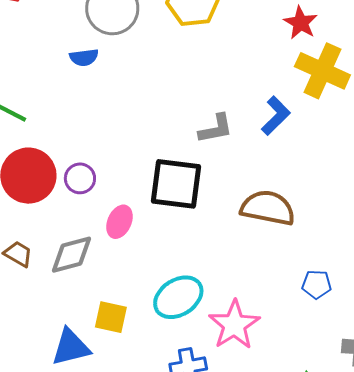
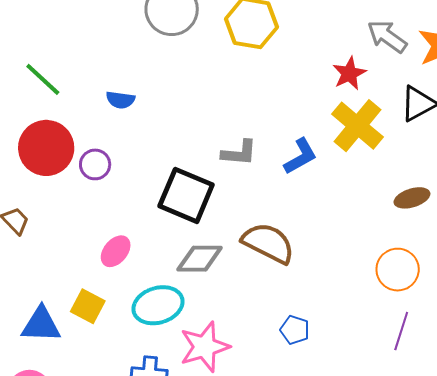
blue semicircle: (84, 57) -> (120, 100), moved
pink ellipse: (119, 222) -> (116, 251), moved
gray diamond: (72, 255) -> (200, 259), moved

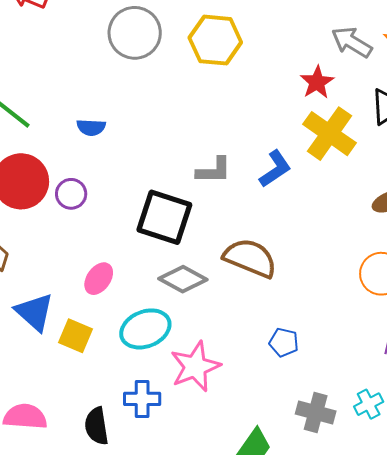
gray diamond: (200, 259) -> (183, 279), turned 33
blue triangle: (41, 325) -> (34, 312), moved, turned 45

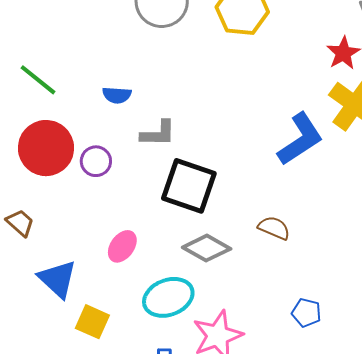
blue L-shape: (275, 169) -> (300, 139), size x1.4
gray L-shape: (214, 170) -> (158, 133), moved
brown semicircle: (250, 258) -> (274, 228), size x0.6
yellow square: (75, 336) -> (92, 322), moved

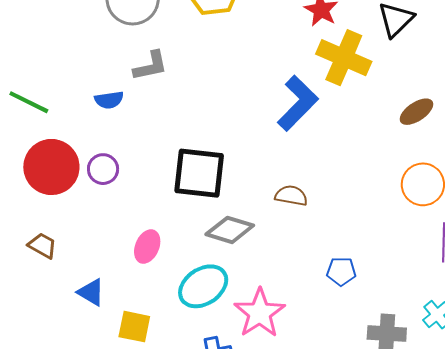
gray L-shape: (158, 133) -> (150, 66), moved
blue triangle: (58, 279) -> (91, 292), size x0.7

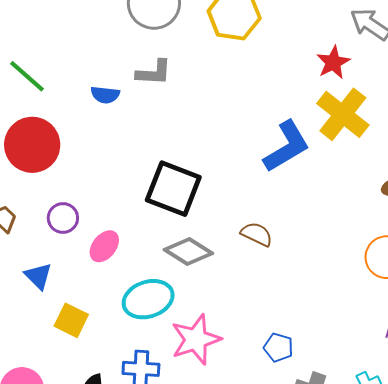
purple circle: (103, 169) -> (63, 218), moved
blue pentagon: (341, 271) -> (278, 347), moved

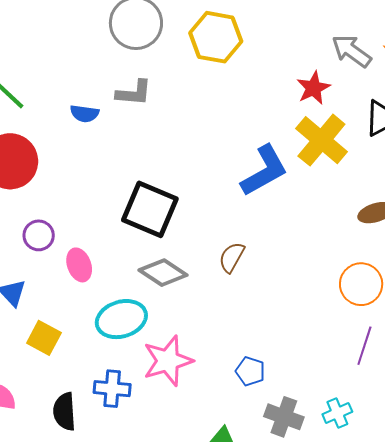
brown semicircle: (257, 234) -> (232, 257), turned -88
pink ellipse: (104, 246) -> (79, 265), turned -60

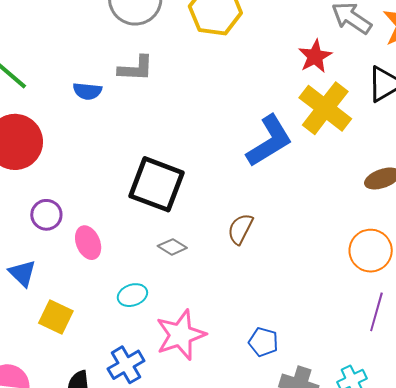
gray diamond: (163, 273) -> (172, 247), size x0.6
cyan ellipse: (121, 319) -> (132, 295), size x0.6
blue cross: (112, 389) -> (126, 365), turned -33

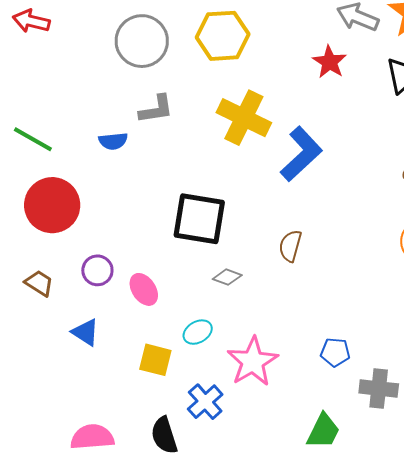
yellow cross: (325, 108) -> (244, 118), moved
yellow square: (56, 317) -> (155, 360), moved

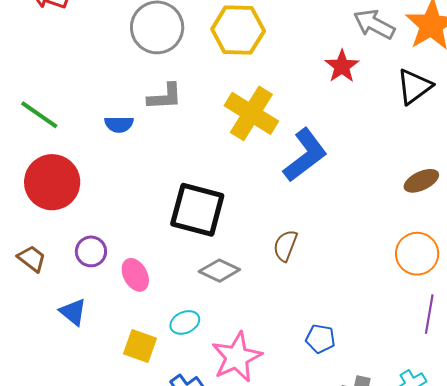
gray diamond: (227, 277) -> (219, 271), size x1.4
blue pentagon: (335, 352) -> (320, 339), moved

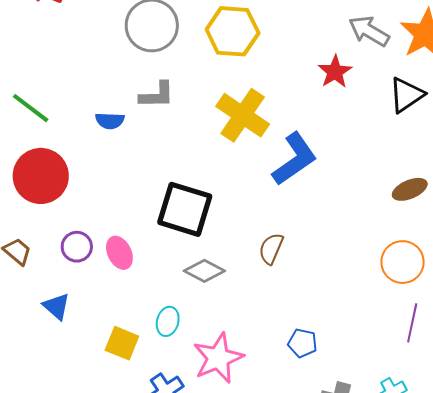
pink ellipse: (135, 275) -> (119, 253), moved
cyan ellipse: (185, 322) -> (168, 321), turned -52

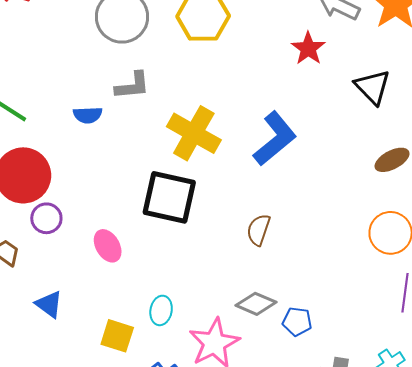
black triangle: (406, 95) -> (373, 87), moved, turned -36
yellow cross: (243, 115) -> (194, 133), moved
purple circle: (77, 247) -> (46, 218), moved
gray diamond: (204, 271) -> (256, 304), moved

